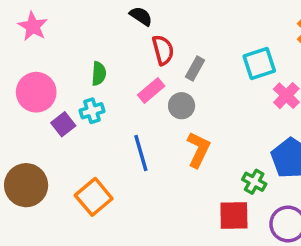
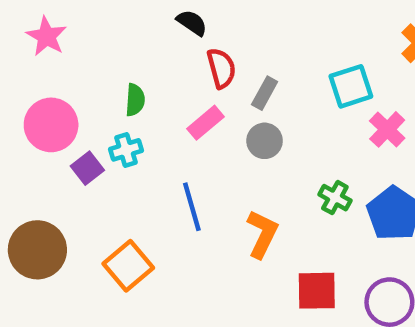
gray circle: (182, 106) -> (265, 141), moved
orange L-shape: (198, 150) -> (262, 234), moved
green cross: (254, 182) -> (335, 198), moved

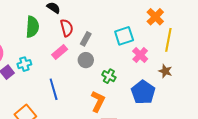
green semicircle: (135, 100) -> (32, 27), moved, size x1.5
green cross: (335, 198) -> (109, 76), moved
orange L-shape: (262, 234) -> (98, 101), moved

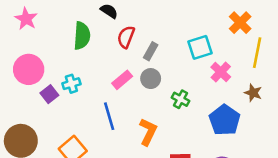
red semicircle: (67, 28) -> (126, 37), turned -144
pink rectangle: (60, 52) -> (122, 80), moved
orange L-shape: (98, 101) -> (148, 132), moved

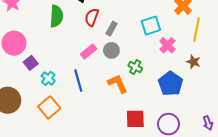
cyan cross: (71, 84) -> (48, 78), moved, turned -32
orange L-shape: (148, 132) -> (118, 84), moved, turned -50

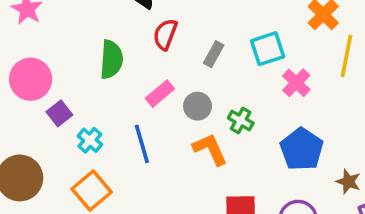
green semicircle: (56, 16) -> (111, 59), moved
gray rectangle: (111, 29) -> (214, 54), moved
gray circle: (111, 50) -> (198, 106), moved
brown star: (193, 62) -> (348, 182), moved

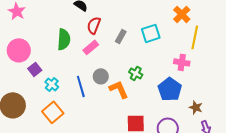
pink cross: (296, 83) -> (182, 62), moved, turned -35
pink rectangle: (160, 94) -> (91, 47), moved
gray circle: (198, 106) -> (101, 76), moved

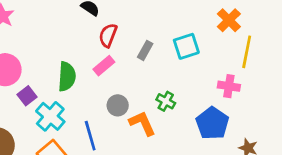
green semicircle: (64, 39) -> (67, 77), moved
cyan cross: (52, 84) -> (50, 116), size x1.5
blue line: (81, 86) -> (90, 136), moved

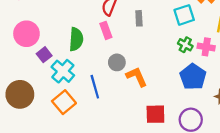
cyan square: (186, 46) -> (184, 15), moved
gray rectangle: (145, 50) -> (139, 18), turned -32
pink rectangle: (104, 66) -> (106, 30), turned -70
green cross: (166, 101) -> (185, 45), moved

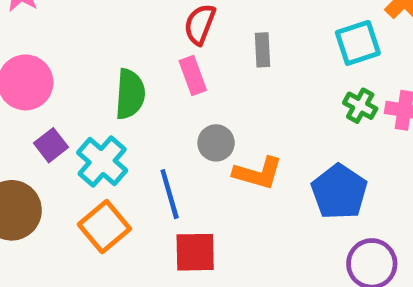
purple square: (44, 55) -> (51, 145), moved
orange L-shape: (137, 77) -> (258, 173), turned 130
blue pentagon: (193, 77) -> (339, 192), moved
red square: (155, 114) -> (195, 252), moved

